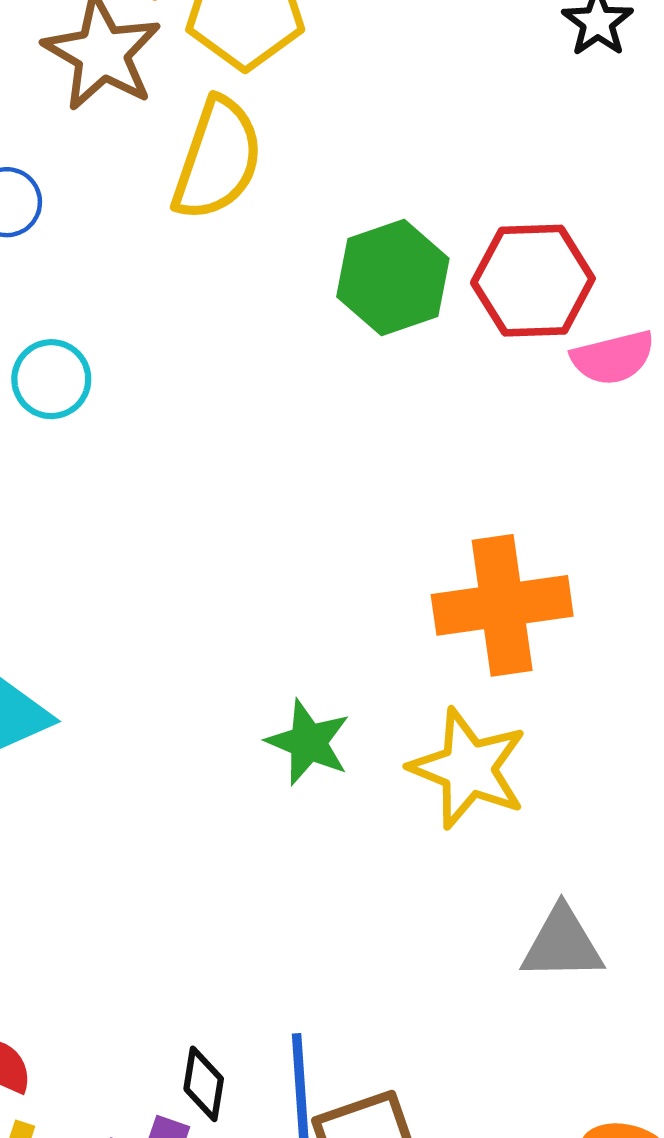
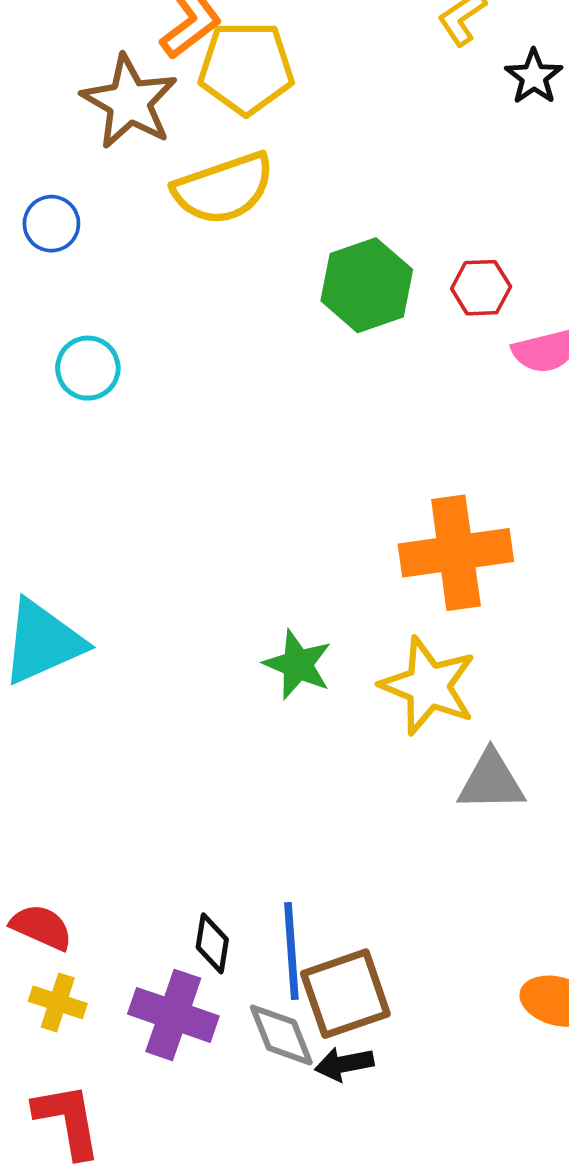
yellow semicircle: (217, 159) -> (224, 188), turned 52
red hexagon: (533, 281) -> (481, 288), size x0.6
gray triangle: (562, 944) -> (491, 781), moved

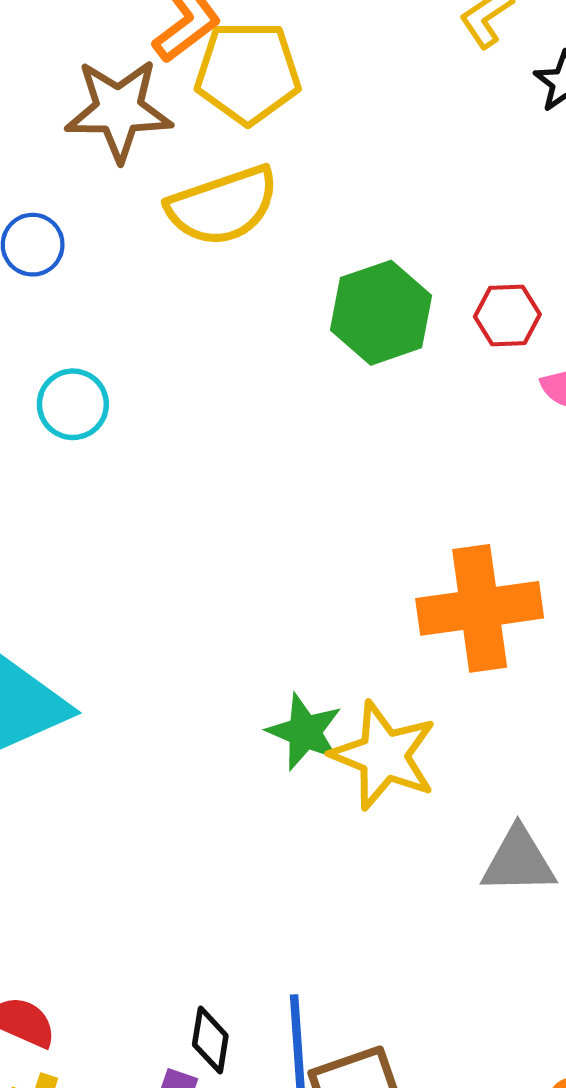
brown star: (129, 102) -> (119, 110), turned -30
yellow star: (428, 686) -> (384, 756), moved

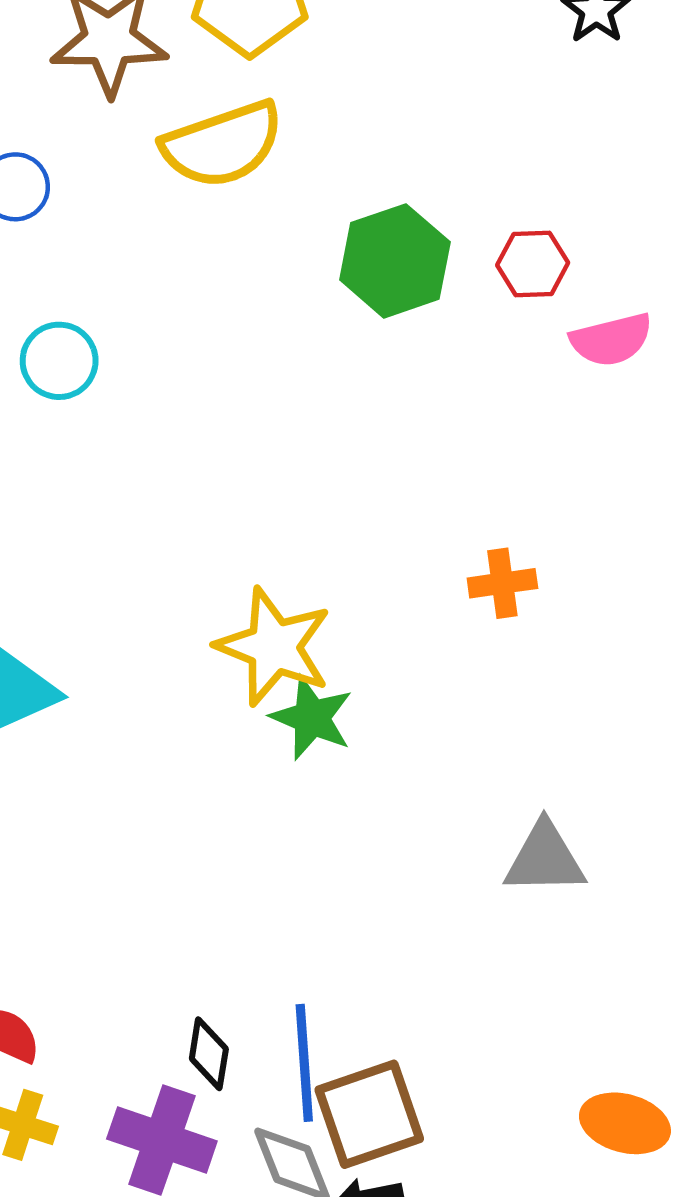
orange cross: (480, 608) -> (502, 583), size x0.5
yellow star: (384, 756) -> (274, 647), moved

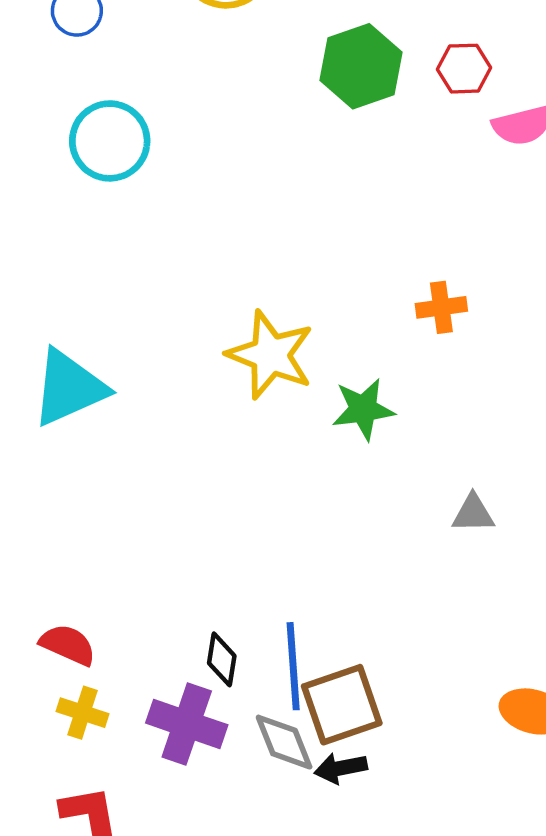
cyan circle: (59, 361) -> (110, 141), size x1.4
green star: (312, 718) -> (363, 409), moved, turned -30
gray triangle: (545, 859) -> (473, 513), size x0.7

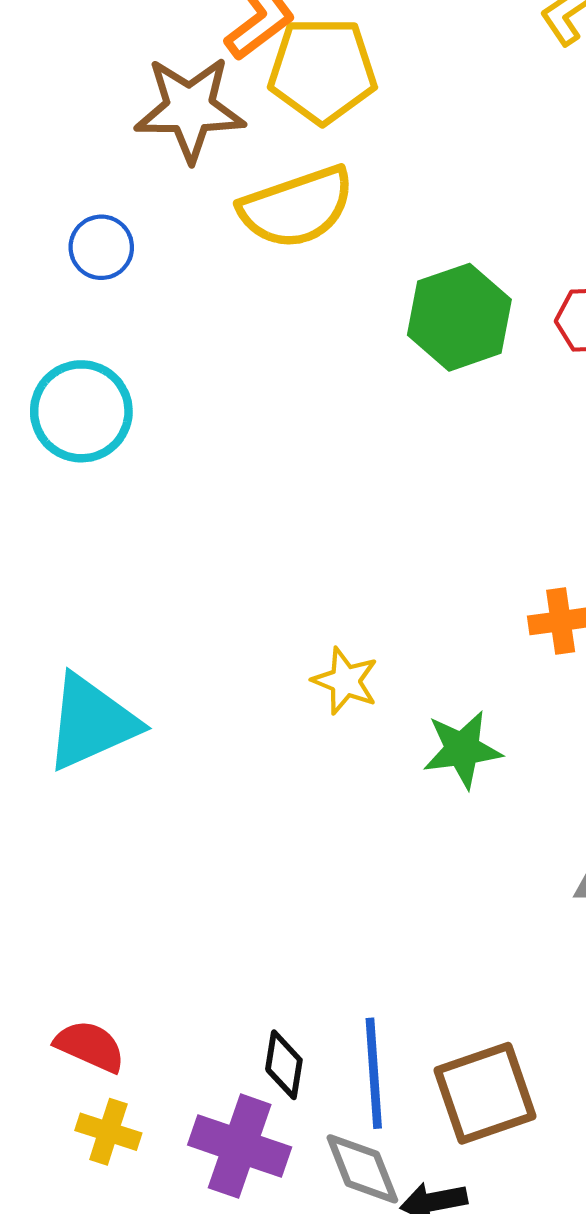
cyan circle: (110, 141) -> (81, 411), moved
yellow star: (270, 355) -> (345, 681), size x0.6
brown square: (342, 705) -> (485, 1093), moved

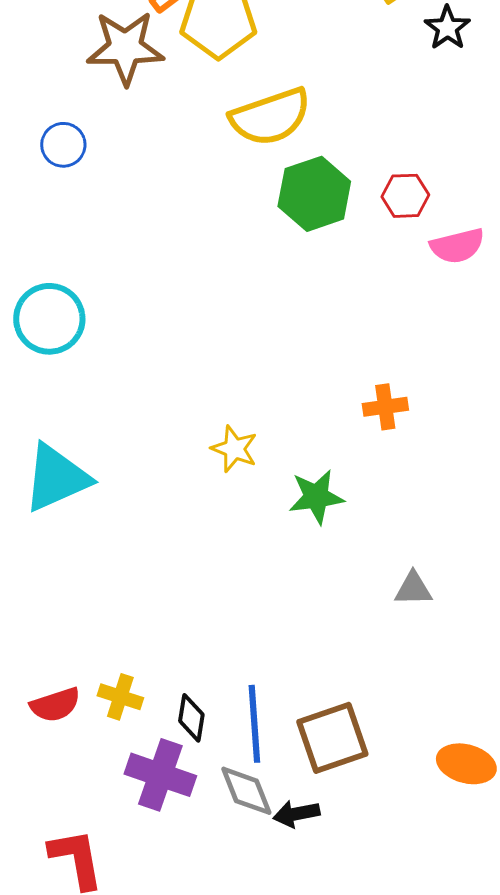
yellow semicircle: (297, 207) -> (270, 117), moved
cyan circle: (81, 411) -> (49, 319), moved
red semicircle: (90, 1046) -> (55, 705), turned 138
yellow cross: (108, 1132) -> (120, 697), moved

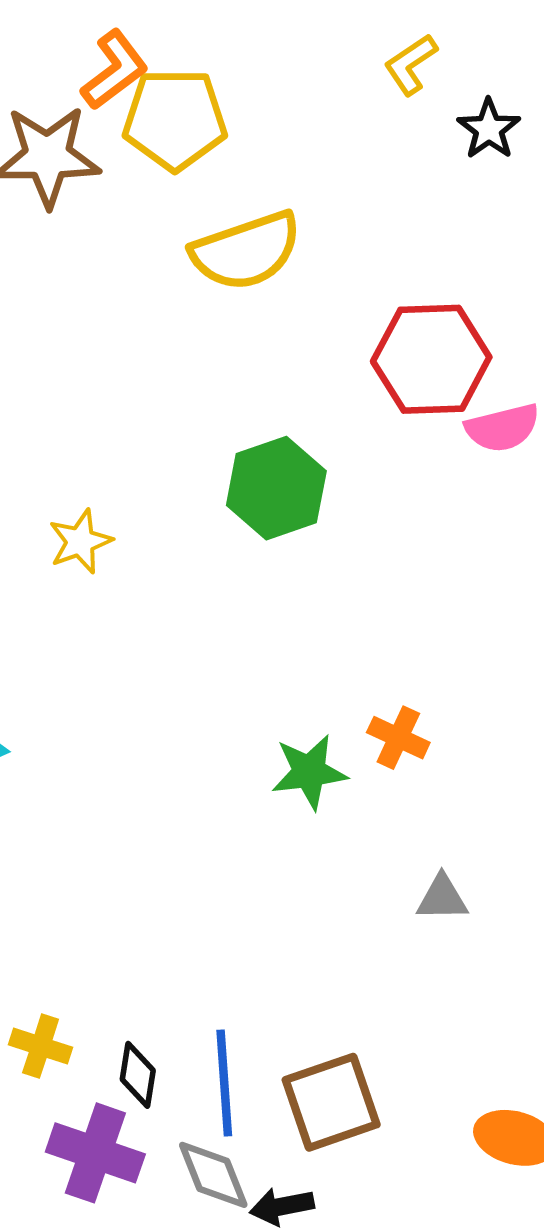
green hexagon: (314, 194) -> (276, 488), moved
red hexagon: (405, 196) -> (431, 359), size x1.8
orange cross: (385, 407) -> (398, 738), moved, turned 33
yellow star: (234, 449) -> (80, 542), moved, turned 30

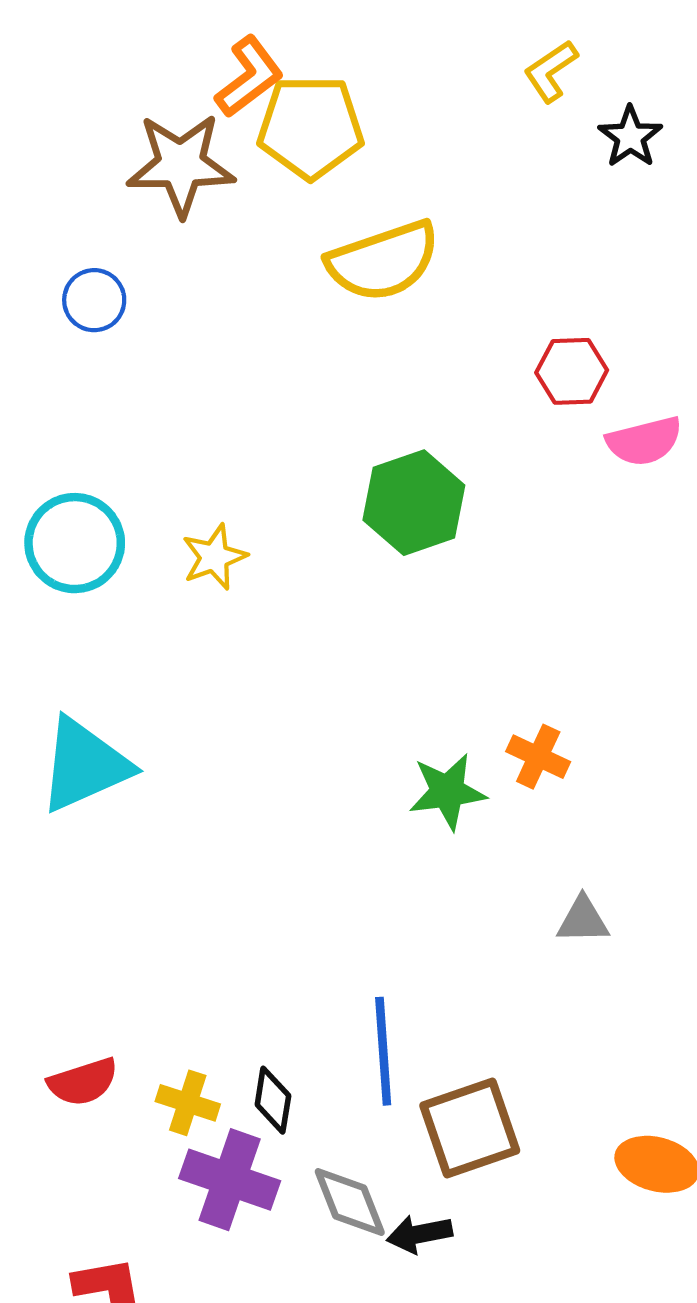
red hexagon: (431, 359) -> (572, 371), size x0.6
yellow cross: (41, 1046) -> (188, 1103), moved
blue line: (224, 1083) -> (383, 1051), moved

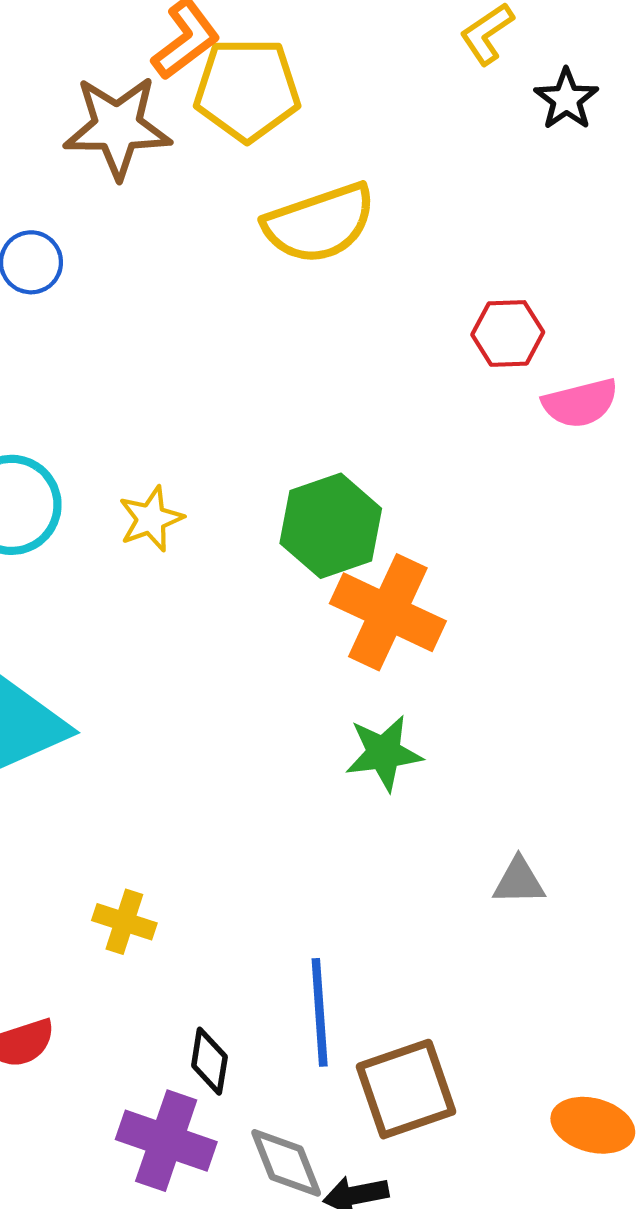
green hexagon: (414, 503) -> (331, 526), moved
orange cross: (538, 757) -> (388, 612), moved, size x1.8
yellow cross: (188, 1103) -> (124, 922), moved

